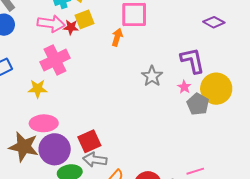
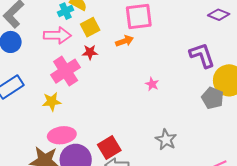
red star: (71, 27) -> (90, 52), moved
orange arrow: (117, 37) -> (125, 41), turned 60
gray star: (152, 76) -> (166, 140), moved
pink star: (184, 87) -> (152, 84), moved

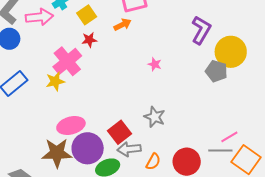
pink arrow: (57, 35) -> (39, 17), moved
purple L-shape: (202, 55) -> (201, 30), turned 56
yellow star: (52, 102) -> (55, 81), moved
gray star: (166, 140) -> (155, 117), moved

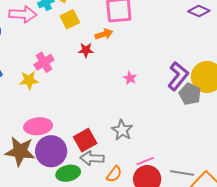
purple L-shape: (201, 30) -> (178, 76), moved
red star: (89, 40) -> (86, 50), moved
pink cross: (67, 61) -> (44, 62), size x0.7
pink line: (229, 137) -> (145, 161), moved

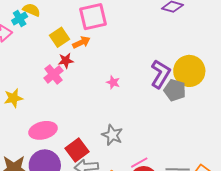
yellow square: (70, 19) -> (60, 37), moved
pink cross: (44, 62) -> (54, 74), moved
pink ellipse: (38, 126) -> (43, 130), moved

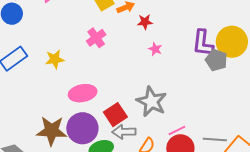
red star: (66, 61) -> (145, 22), moved
purple L-shape: (160, 74) -> (203, 43), turned 152
gray star: (112, 135) -> (151, 102), size x1.4

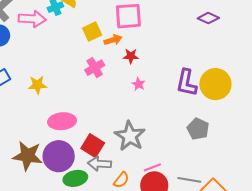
pink cross: (96, 38) -> (95, 68), moved
gray pentagon: (216, 60) -> (198, 129), moved
red square: (115, 115) -> (93, 146), turned -30

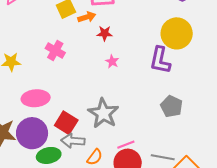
pink cross: (95, 68) -> (55, 51), moved, turned -30
yellow circle: (215, 84) -> (177, 33), moved

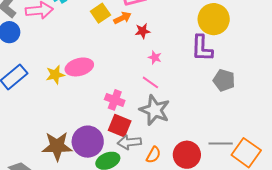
pink cross: (55, 51) -> (115, 100), moved
pink ellipse: (36, 98) -> (79, 67), moved
gray pentagon: (171, 106) -> (224, 80), moved
pink line: (126, 145) -> (150, 82), moved, turned 66

